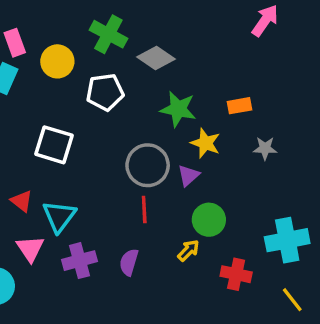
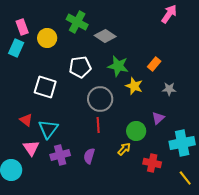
white pentagon: (105, 92) -> (80, 67), moved
orange rectangle: (240, 106) -> (154, 64), turned -40
purple triangle: (188, 175) -> (158, 118), moved

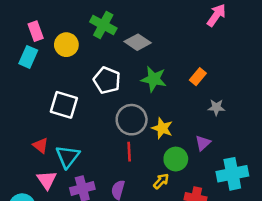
white pentagon: (80, 67) -> (107, 80), turned 30
yellow star: (134, 86) -> (162, 128), moved

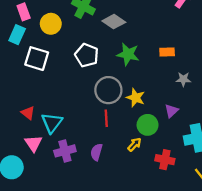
orange rectangle: (198, 77) -> (167, 52), turned 48
white square: (64, 105) -> (37, 59), moved

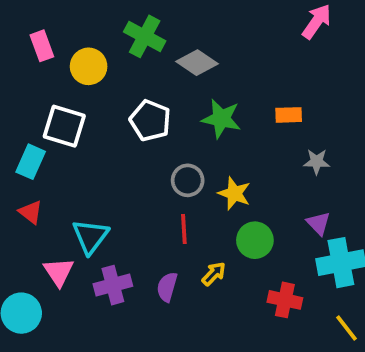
cyan rectangle: (17, 35) -> (31, 162), moved
gray circle: (108, 90) -> (188, 180), size x0.7
purple triangle: (171, 111) -> (318, 223), moved, turned -32
red triangle: (28, 113) -> (31, 212), moved
yellow arrow: (134, 144) -> (214, 274), moved

